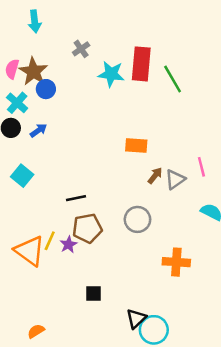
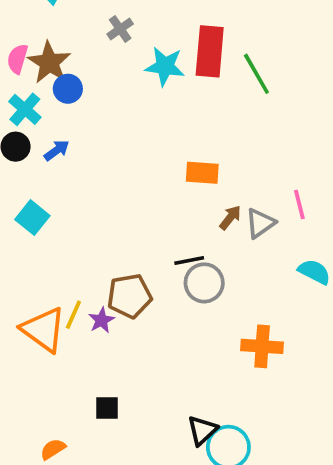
black line: (76, 198) -> (189, 261), moved
black square: (94, 293) -> (107, 408), moved

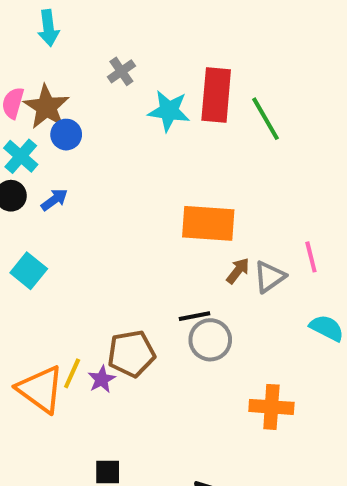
orange rectangle: (202, 173) -> (208, 223), size x1.5

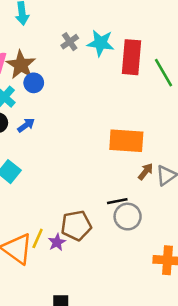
cyan star: (169, 111) -> (101, 43), moved

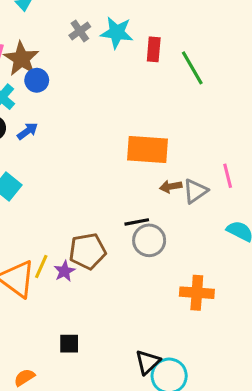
red rectangle: (131, 57) -> (154, 49), size x0.6
brown arrow: (146, 172) -> (171, 186), turned -138

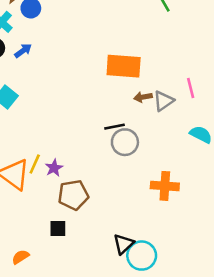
brown pentagon: (88, 251) -> (73, 195), moved

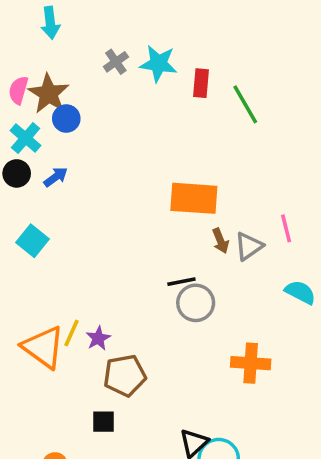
brown arrow: (143, 97) -> (220, 241), turned -102

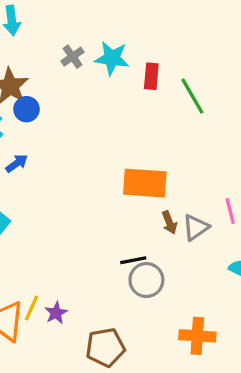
brown pentagon: (125, 376) -> (105, 347), moved

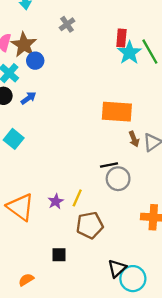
cyan star: (112, 58) -> (129, 53), moved, turned 30
yellow line: (31, 308) -> (77, 198), moved

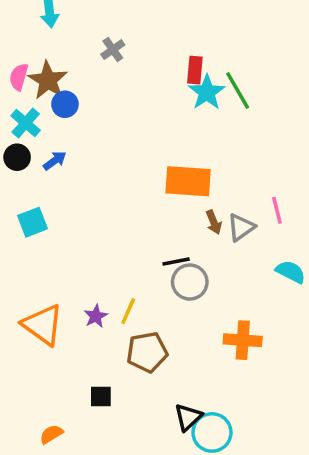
cyan square: (14, 139) -> (32, 222), turned 30

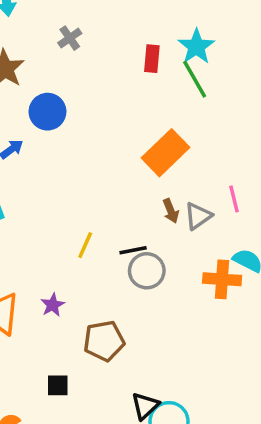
cyan star: (207, 92) -> (196, 47), moved
blue circle: (65, 104) -> (47, 112), moved, size x1.4
orange rectangle: (188, 181) -> (166, 153), moved, turned -48
yellow line: (128, 311) -> (85, 245), moved
orange cross: (243, 340) -> (222, 279), moved

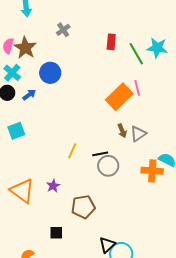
cyan star: (196, 47) -> (157, 48), moved, turned -30
pink line: (234, 199) -> (137, 88), moved

